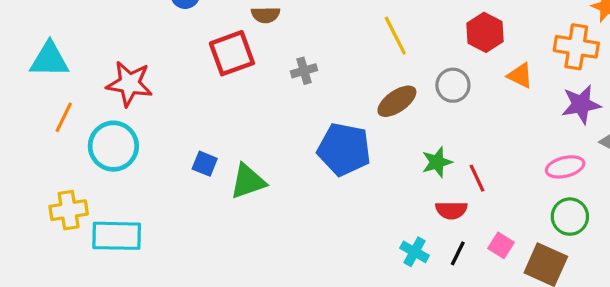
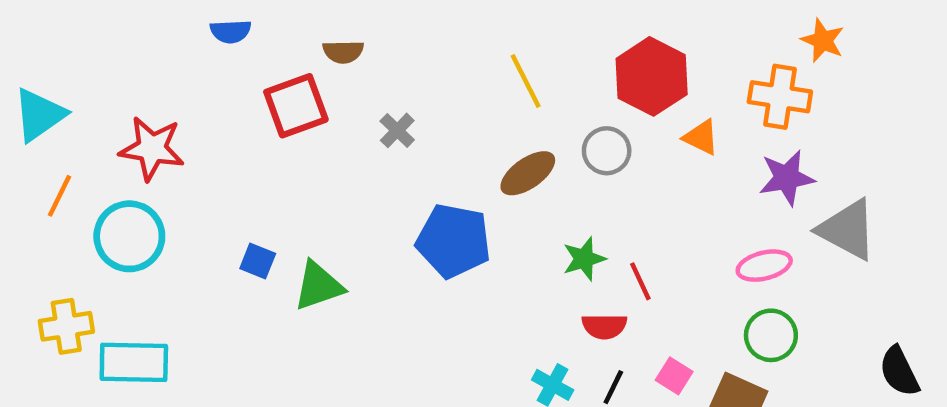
red hexagon: (485, 32) -> (652, 76), size x1.4
cyan triangle: (49, 60) -> (39, 115), turned -36
gray cross: (304, 71) -> (397, 130), turned -30

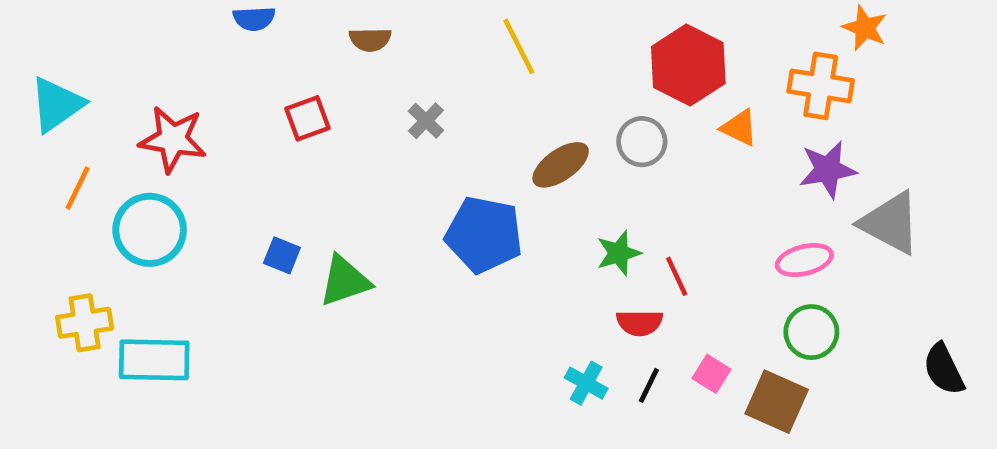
yellow line: (526, 81) -> (519, 46), moved
red square: (296, 106) -> (307, 118), moved, size x0.7

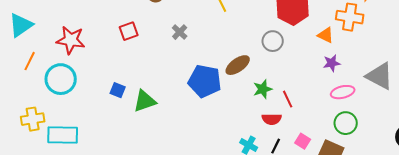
orange triangle: (739, 128) -> (326, 35), moved
brown ellipse: (561, 165) -> (238, 65), moved
purple star: (828, 169) -> (332, 63), moved, size x0.7

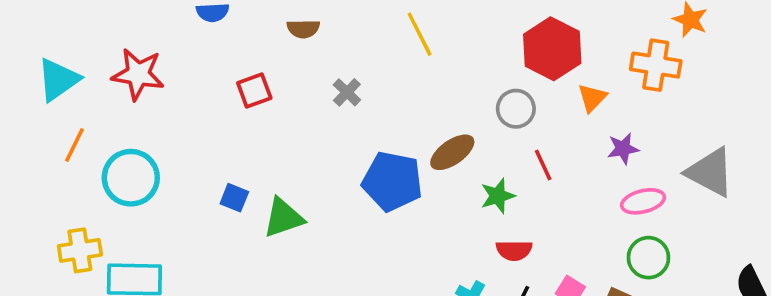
orange triangle: (326, 35) -> (592, 98), moved, turned 48
red star: (71, 40) -> (138, 74), moved
red line: (288, 99) -> (543, 165), moved

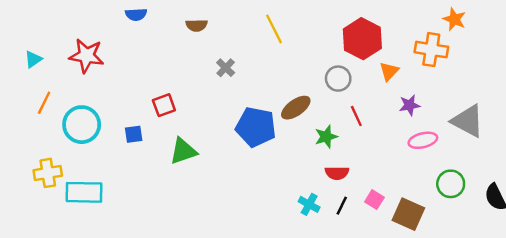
cyan triangle: (58, 80) -> (33, 59), size x0.6
red square: (254, 91) -> (164, 105), moved
blue square: (234, 198) -> (134, 134), moved, turned -30
green circle: (648, 258) -> (451, 184), moved

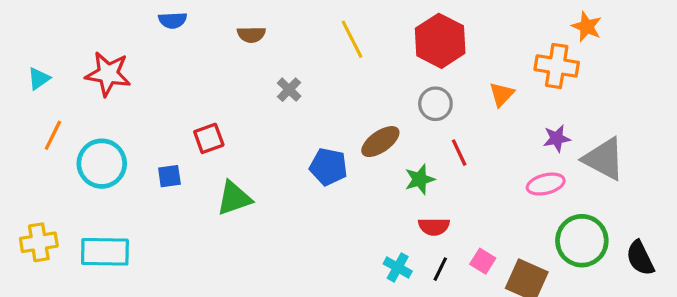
red hexagon: (362, 39) -> (440, 41), moved
purple star: (410, 105) -> (557, 138), moved
blue pentagon: (256, 127) -> (328, 167), size x0.7
yellow cross: (48, 173) -> (39, 242), moved
green circle: (451, 184) -> (582, 241), size x1.4

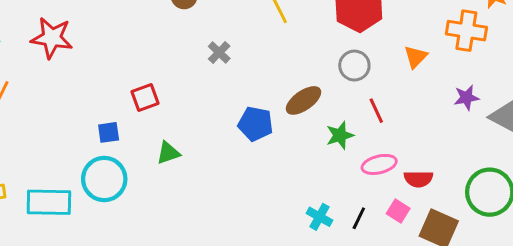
cyan circle: (102, 164) -> (104, 179), moved
pink ellipse: (546, 184) -> (379, 164), moved
green triangle: (234, 198) -> (168, 153), size x0.7
red semicircle: (434, 227) -> (418, 179), moved

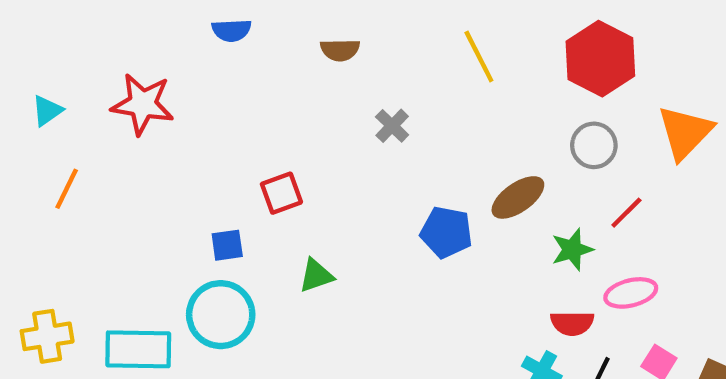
orange triangle: (416, 57) -> (685, 132), size x1.6
red line: (376, 111) -> (626, 213), turned 70
red semicircle: (418, 179) -> (572, 323), moved

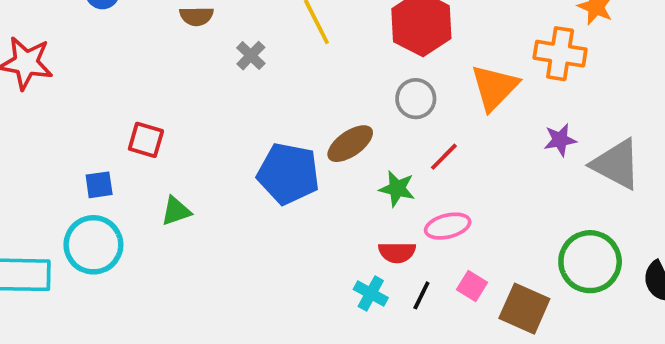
gray cross: (392, 126) -> (251, 56), moved
red square: (281, 193) -> (146, 140), turned 36
blue pentagon: (446, 232) -> (288, 174), size x1.4
green star: (572, 250) -> (397, 189), turned 30

